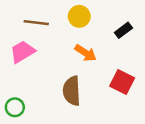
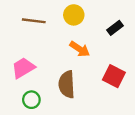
pink trapezoid: (22, 52) -> (23, 68), moved
green circle: (15, 107) -> (31, 100), moved

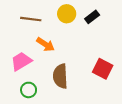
black rectangle: (115, 28) -> (92, 17), moved
orange arrow: (80, 49) -> (45, 44), moved

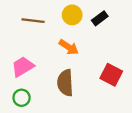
orange arrow: (45, 44) -> (69, 47), moved
green circle: (29, 90) -> (22, 98), moved

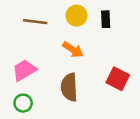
black rectangle: (100, 18) -> (106, 19), turned -56

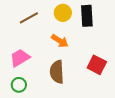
black rectangle: (106, 19) -> (87, 16), size x1.5
brown line: (35, 22) -> (29, 18), turned -36

